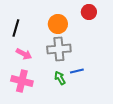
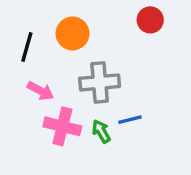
orange circle: (58, 24) -> (73, 33), moved
pink cross: (22, 81) -> (62, 126), moved

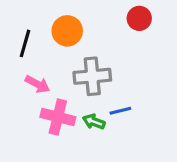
green arrow: (101, 131) -> (94, 122), turned -40

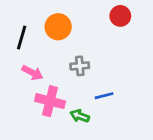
gray cross: (92, 76) -> (80, 66), size x0.6
green arrow: (94, 122) -> (80, 116), moved

